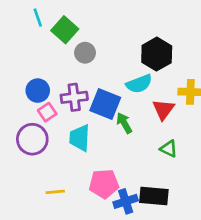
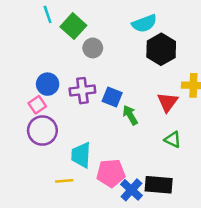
cyan semicircle: (139, 84) -> (144, 23), moved
blue square: (105, 104) -> (112, 97), size x0.7
pink square: (47, 112) -> (37, 105), moved
cyan trapezoid: (80, 138) -> (81, 155), moved
blue cross: (126, 201) -> (131, 190), turned -30

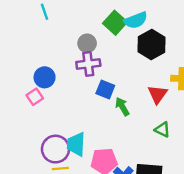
green square: (73, 26) -> (115, 23), moved
purple cross: (82, 91) -> (88, 64), moved
purple circle: (42, 131) -> (55, 149), moved

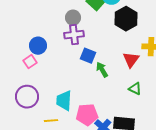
purple circle: (55, 149) -> (27, 97), moved

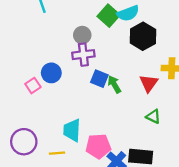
blue circle: (38, 46) -> (51, 73), moved
green arrow: (102, 70) -> (114, 84), moved
purple circle: (27, 97) -> (24, 142), moved

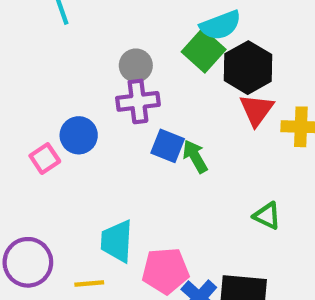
green square: (109, 16) -> (204, 51), moved
red triangle: (149, 83) -> (256, 110), moved

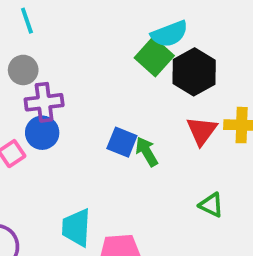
gray circle: (136, 65) -> (23, 70), moved
purple cross: (138, 101) -> (44, 102), moved
red triangle: (256, 110) -> (202, 131), moved

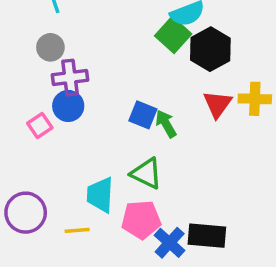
green triangle: (211, 205) -> (146, 174), moved, size x1.4

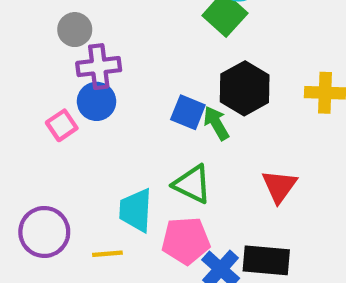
black hexagon: (210, 49) -> (245, 88), moved
red triangle: (218, 104) -> (279, 186), moved

